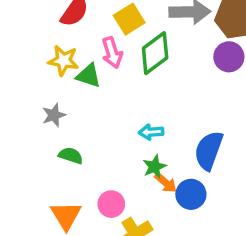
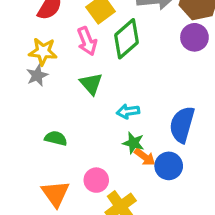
green triangle: (89, 76) -> (91, 84), moved, turned 35
gray star: (54, 115) -> (37, 75), moved
green star: (154, 167) -> (133, 143), turned -30

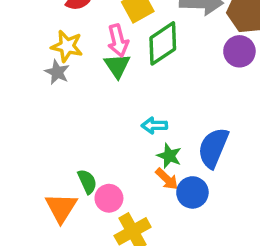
gray star: (37, 75) -> (57, 72), turned -30
green triangle: (91, 84) -> (117, 66), moved
green semicircle: (56, 138) -> (87, 182), moved, turned 45
green star: (133, 143) -> (169, 156), moved

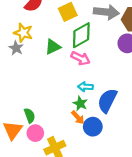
pink arrow: (118, 41) -> (81, 58), moved, turned -54
green triangle: (117, 66) -> (53, 47), turned 35
cyan arrow: (154, 125) -> (85, 87), moved
pink circle: (109, 198) -> (35, 133), moved

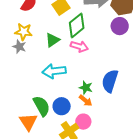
cyan arrow: (85, 87) -> (54, 71), moved, size x1.6
green semicircle: (30, 116) -> (42, 106), size x1.5
blue circle: (93, 127) -> (62, 106), moved
pink circle: (35, 133) -> (83, 122), moved

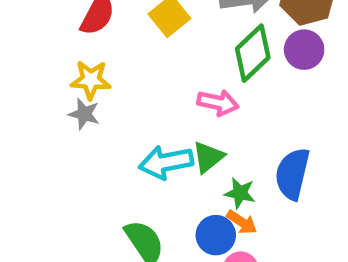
green diamond: (77, 25) -> (253, 53), moved
green triangle: (52, 40) -> (208, 157), moved
blue circle: (62, 106) -> (216, 235), moved

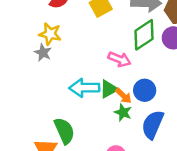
blue semicircle: (292, 174) -> (153, 125), moved
orange arrow: (242, 222) -> (123, 96), moved
blue circle: (216, 235) -> (145, 90), moved

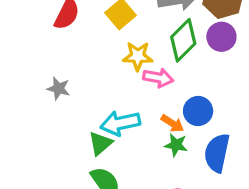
yellow star: (50, 34) -> (138, 56), moved
green triangle: (109, 89) -> (100, 143), moved

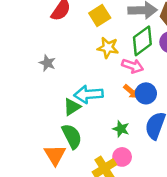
pink arrow: (158, 78) -> (133, 66), moved
orange arrow: (172, 123) -> (131, 91), moved
green star: (176, 145) -> (121, 129), moved

